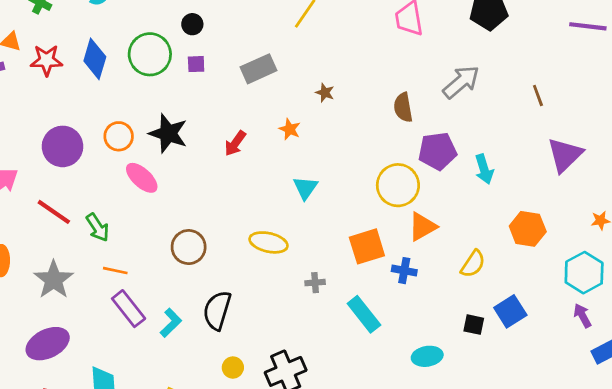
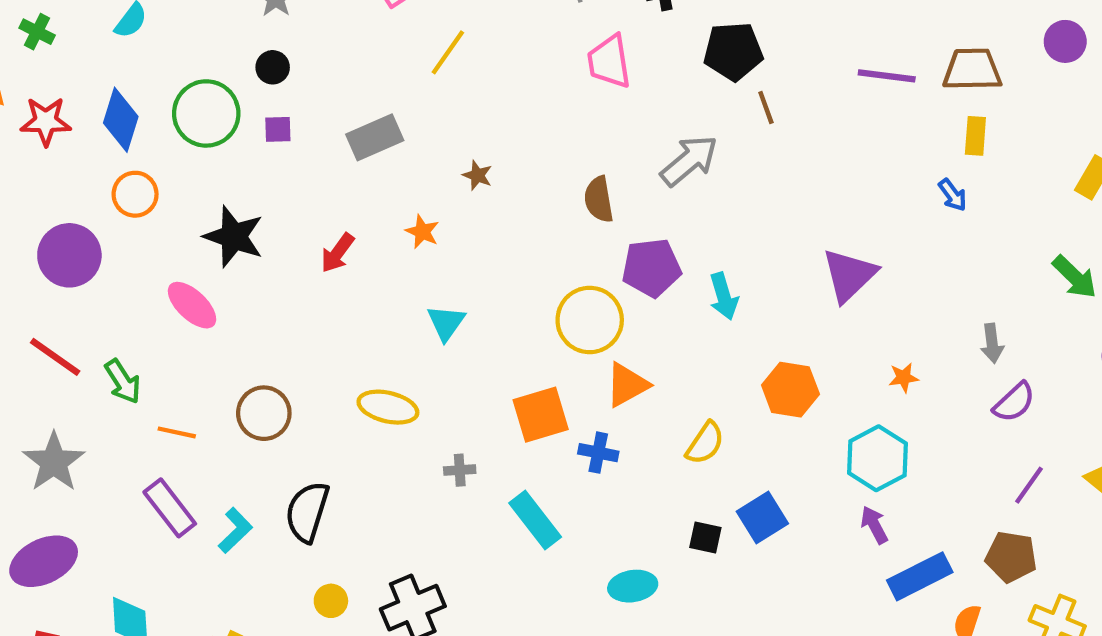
brown line: (538, 96) -> (766, 108), moved
orange circle: (119, 136) -> (135, 194), moved
orange line: (115, 271) -> (177, 432), moved

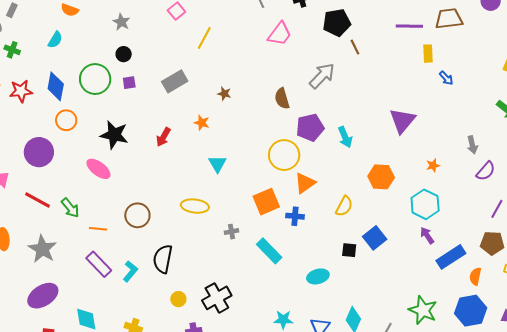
pink trapezoid: (609, 62) -> (280, 34), turned -128
yellow rectangle: (975, 136) -> (428, 54), moved

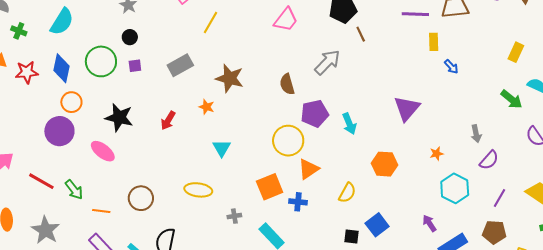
cyan semicircle: (55, 40) -> (62, 22), size x1.6
brown star: (224, 94) -> (230, 78), size x2.0
purple circle: (39, 152) -> (59, 131), moved
cyan hexagon: (425, 204) -> (455, 188), moved

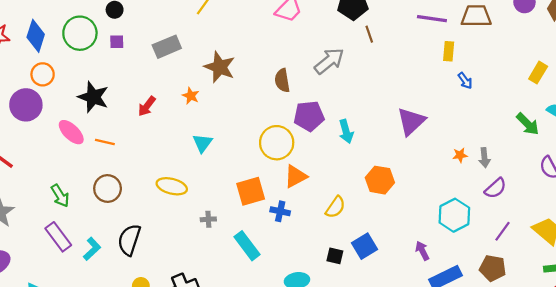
orange star: (437, 154) -> (460, 155), moved
green arrow: (74, 190) -> (60, 196), moved
orange line: (101, 211) -> (105, 142), moved

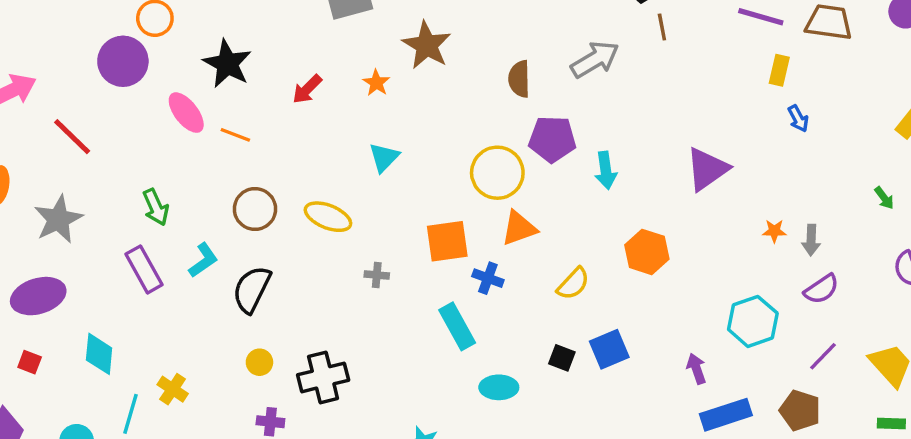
green arrow: (528, 124) -> (884, 198), size x0.6
brown circle: (108, 188) -> (255, 209), moved
cyan rectangle: (247, 246) -> (457, 326), moved
cyan L-shape: (92, 249) -> (203, 260), moved

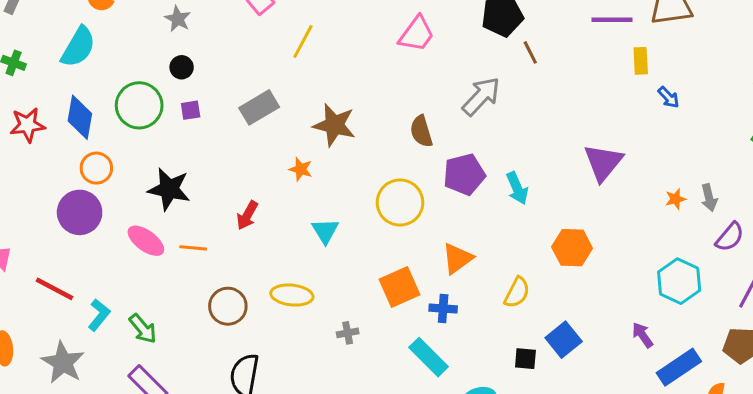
red arrow: (307, 89) -> (247, 215), moved
yellow circle: (497, 173) -> (400, 203), moved
cyan L-shape: (203, 260) -> (99, 315), moved

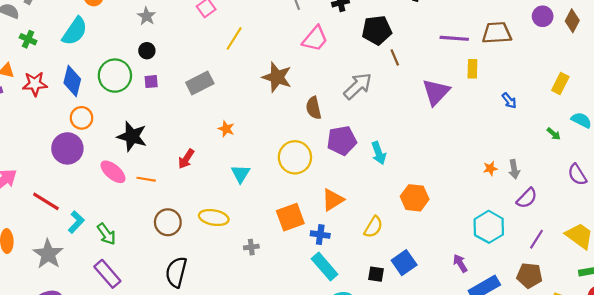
blue arrow: (669, 97) -> (509, 101), moved
brown star: (334, 125) -> (277, 77), moved
purple triangle: (603, 162) -> (436, 92), moved
cyan rectangle: (429, 357) -> (325, 266), moved

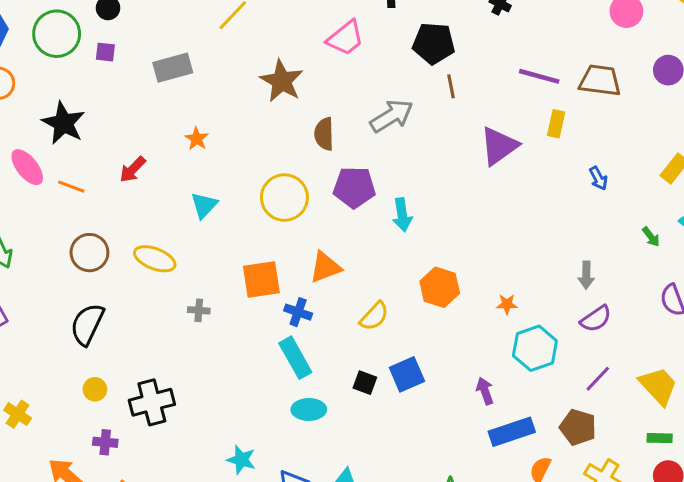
orange star: (490, 168) -> (507, 304), moved

